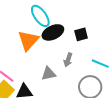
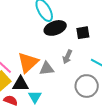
orange triangle: (28, 40) -> (28, 62), moved

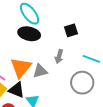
black ellipse: (55, 28) -> (29, 34), moved, turned 40
black triangle: (21, 84) -> (17, 90), turned 30

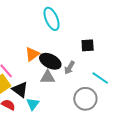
black ellipse: (29, 34) -> (50, 61), moved
orange triangle: (21, 68) -> (32, 54), moved, size x0.7

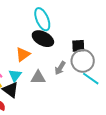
black ellipse: (50, 61) -> (43, 39), moved
gray circle: (85, 99) -> (83, 61), moved
cyan triangle: (33, 104) -> (15, 75), moved

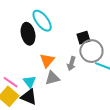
black ellipse: (43, 39) -> (28, 34), moved, turned 65
orange triangle: (23, 54) -> (47, 60), moved

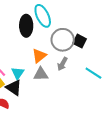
black square: (83, 38) -> (80, 41), turned 32
gray circle: (91, 51) -> (63, 40), moved

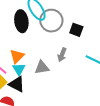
gray circle: (63, 40) -> (51, 21), moved
orange triangle: (39, 56) -> (17, 56), moved

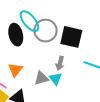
black square: (76, 30) -> (71, 37), size x1.6
cyan triangle: (19, 69) -> (56, 79), moved

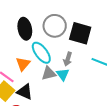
cyan ellipse: (29, 21) -> (41, 53), moved

